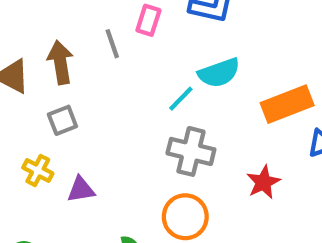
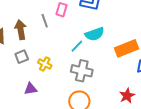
yellow cross: (38, 170) -> (45, 64), moved
red star: (263, 182) -> (127, 96), moved

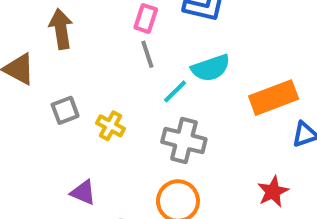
gray line: (45, 21) -> (147, 54), moved
brown arrow: (21, 30) -> (61, 29), moved
purple triangle: (31, 89) -> (83, 192), moved, turned 32

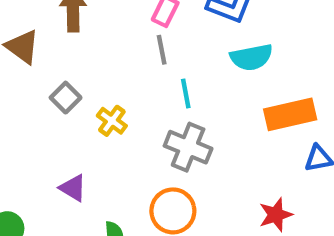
cyan semicircle: (211, 68) -> (251, 57), moved
cyan line: (175, 91) -> (186, 93), turned -64
gray square: (65, 110) -> (66, 98), turned -32

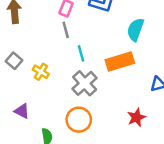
cyan semicircle: (251, 57) -> (135, 30), moved, turned 125
orange rectangle: (290, 114) -> (120, 62), moved
gray cross: (188, 147) -> (85, 83), turned 30

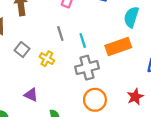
gray line: (66, 30) -> (60, 33), moved
gray cross: (85, 83) -> (87, 68), turned 30
orange circle: (79, 120) -> (95, 100), moved

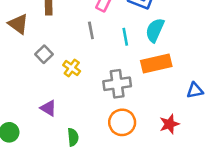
cyan semicircle: (131, 17) -> (155, 30), moved
gray line: (60, 33) -> (91, 30), moved
cyan line: (83, 41) -> (125, 37), moved

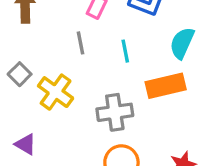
cyan semicircle: (155, 30) -> (182, 43), moved
yellow cross: (72, 68) -> (56, 92), size x1.5

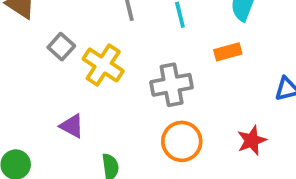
orange rectangle: (166, 86) -> (228, 52), size x0.6

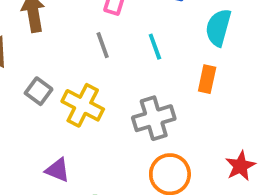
orange rectangle: (228, 52) -> (207, 79), turned -56

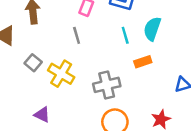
cyan line: (155, 47) -> (125, 35), moved
orange rectangle: (207, 79) -> (143, 62), turned 56

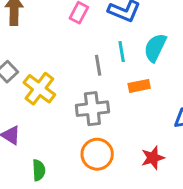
gray line: (77, 35) -> (98, 65), moved

